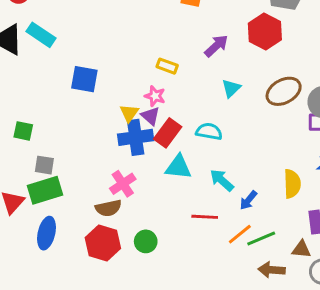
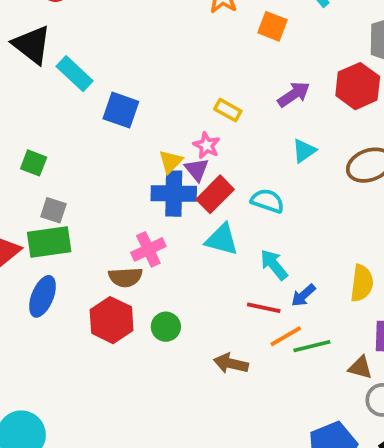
cyan rectangle: (41, 35) -> (75, 74), moved
red line: (205, 217) -> (264, 308), moved
brown arrow: (272, 270) -> (231, 363), moved

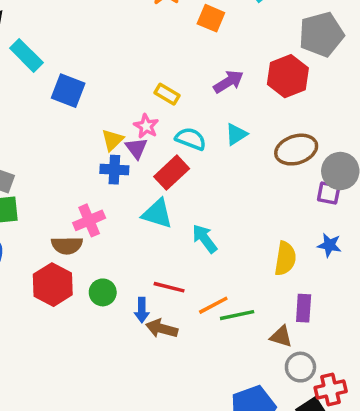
blue cross: (174, 194) -> (114, 170), size x0.7
red rectangle: (215, 194) -> (172, 173), moved
cyan semicircle: (268, 201) -> (191, 139), moved
blue arrow: (303, 295) -> (142, 310), moved, turned -50
red line: (264, 308) -> (169, 287), moved

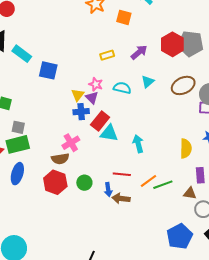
gray pentagon: (321, 34) -> (190, 44), moved, turned 30
yellow rectangle: (167, 94) -> (107, 55), moved, turned -40
red rectangle: (172, 173) -> (100, 121), moved
cyan arrow: (205, 239) -> (138, 144), turned 30

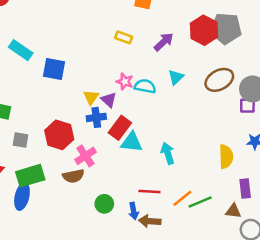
yellow rectangle: (107, 55) -> (124, 37), moved, turned 40
pink star: (96, 84) -> (125, 82), moved
green rectangle: (18, 144) -> (30, 176), moved
red hexagon: (55, 182) -> (59, 135), moved

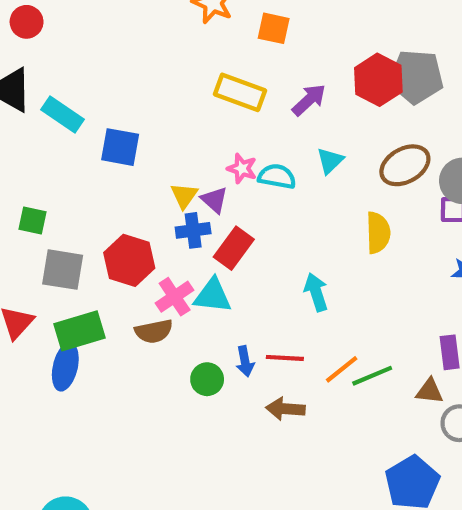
yellow rectangle: (124, 37) -> (240, 92), size x1.6
gray square: (21, 140) -> (63, 270), size x1.5
cyan triangle: (132, 142) -> (213, 296), moved
yellow semicircle: (226, 157) -> (378, 233), moved
blue arrow: (134, 211) -> (245, 361), moved

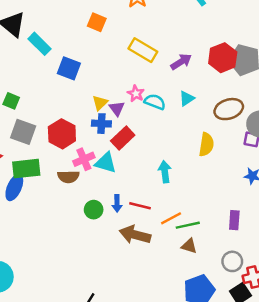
orange square: (274, 28) -> (97, 22), moved
brown triangle: (429, 391) -> (189, 246), moved
brown arrow: (285, 409) -> (135, 235), size x1.4

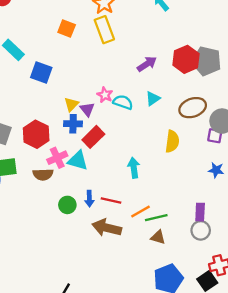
yellow rectangle: (143, 50) -> (104, 30), moved, turned 40
gray circle: (232, 261) -> (201, 230), moved

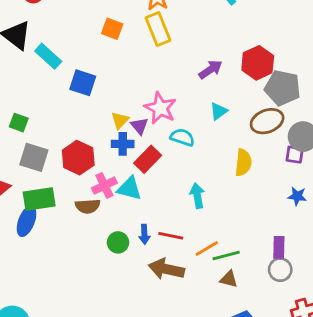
gray pentagon: (207, 61) -> (283, 88), moved
pink star: (105, 95) -> (160, 108), size x1.6
cyan semicircle: (123, 102) -> (182, 137), moved

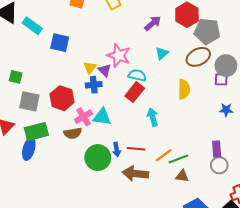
red rectangle: (148, 159) -> (135, 92), moved
green circle: (118, 242) -> (98, 158), size x1.6

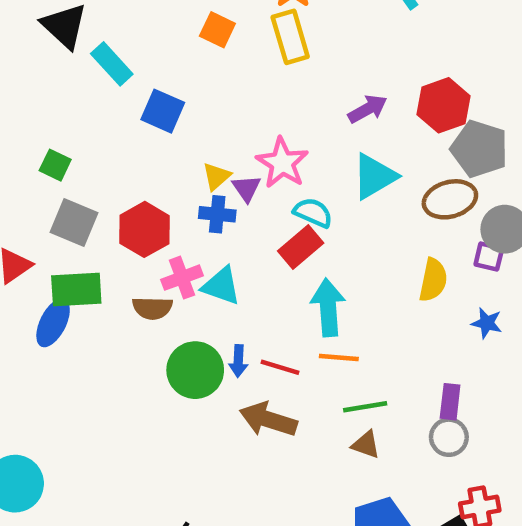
cyan triangle: (162, 53) -> (374, 176), size x1.6
yellow semicircle: (184, 89) -> (433, 280), moved
cyan arrow: (153, 117) -> (328, 307), size x1.4
orange line: (164, 155) -> (339, 357), moved, turned 30

